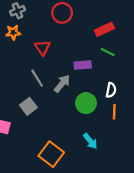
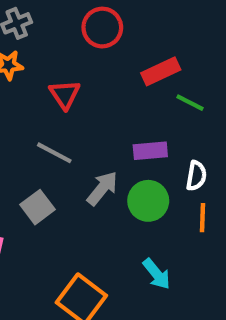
red rectangle: (104, 29) -> (161, 71), moved
purple rectangle: (83, 65) -> (150, 151), moved
gray line: (37, 78) -> (54, 153), turned -30
gray arrow: (62, 84) -> (102, 188), moved

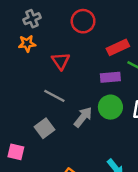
purple rectangle: (150, 151) -> (110, 77), moved
green circle: (148, 201) -> (110, 107), moved

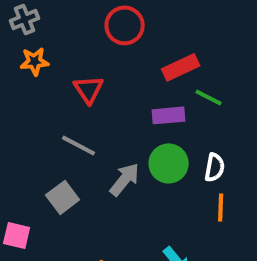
gray cross: (32, 19) -> (25, 19), moved

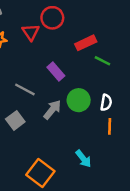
red triangle: (89, 89) -> (31, 32), moved
purple rectangle: (169, 115) -> (56, 71), moved, turned 54

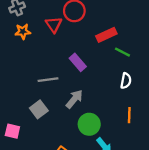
gray line: (25, 89) -> (48, 80), turned -36
green circle: (79, 100) -> (89, 124), moved
white semicircle: (106, 103) -> (126, 81), moved

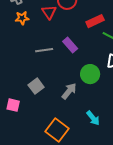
gray line: (48, 80) -> (44, 50), moved
gray arrow: (74, 99) -> (69, 91), moved
green circle: (89, 124) -> (90, 74), moved

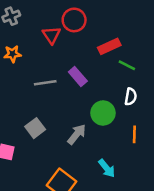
orange star: (22, 18) -> (12, 54), moved

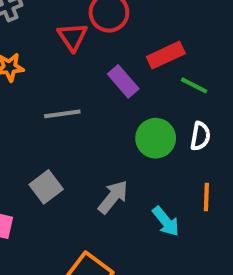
purple rectangle: (78, 77) -> (123, 81), moved
green circle: (103, 113) -> (156, 138), moved
cyan arrow: (107, 168) -> (166, 221), moved

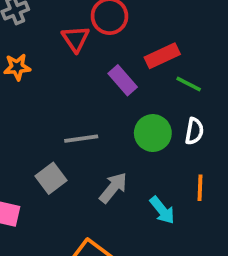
gray line: (62, 114) -> (81, 139), moved

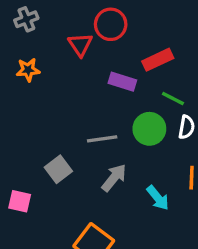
purple rectangle: (123, 80) -> (122, 82), turned -32
green line: (189, 84) -> (173, 98), moved
gray line: (81, 139) -> (102, 139), moved

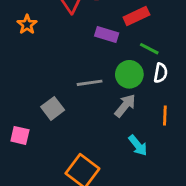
orange star: (28, 70) -> (27, 25), turned -30
gray arrow: (114, 178) -> (125, 106), moved
cyan arrow: (158, 198) -> (138, 145), moved

